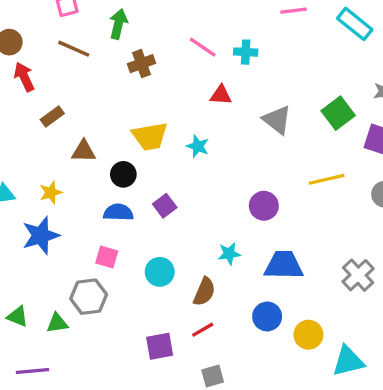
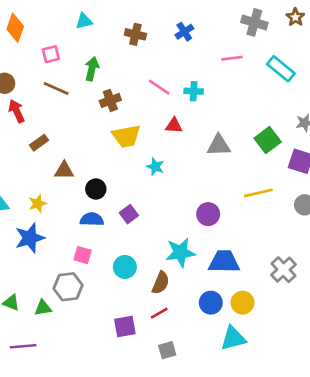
gray triangle: (277, 120) -> (219, 145), turned -40
yellow trapezoid: (150, 136) -> (126, 136), moved
cyan star: (229, 254) -> (180, 252), size x1.6
yellow circle: (308, 335) -> (243, 303), moved
cyan triangle: (348, 361) -> (233, 338), moved

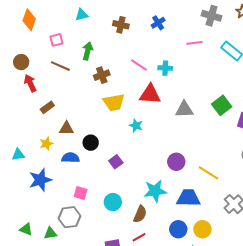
red triangle: (174, 126) -> (150, 94), size x1.6
yellow line: (258, 193) -> (208, 173), moved, turned 45
yellow star: (38, 204) -> (46, 144), moved
blue semicircle: (92, 219) -> (71, 158), moved

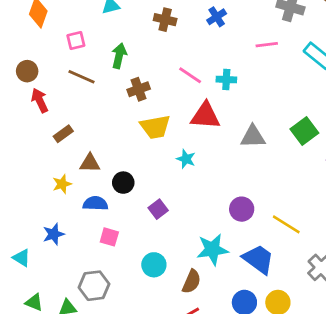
cyan triangle: (18, 155) -> (22, 258), moved, turned 40
blue star: (40, 180) -> (54, 234), size x0.7
pink square: (81, 193) -> (109, 237), moved
blue trapezoid: (188, 198) -> (258, 259), turned 35

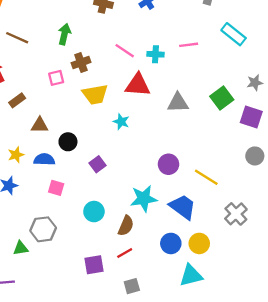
pink square: (76, 40) -> (56, 78), moved
pink line: (267, 45) -> (189, 45), moved
brown line: (81, 77) -> (17, 38), moved
yellow star: (62, 184) -> (16, 155), moved

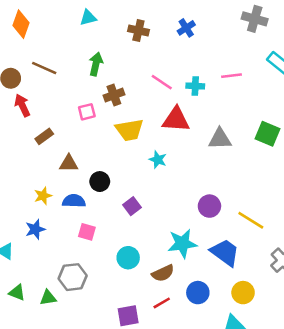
green square: (222, 98) -> (268, 134), turned -30
brown semicircle: (126, 226) -> (163, 273), turned 42
blue circle: (171, 243) -> (198, 293), moved

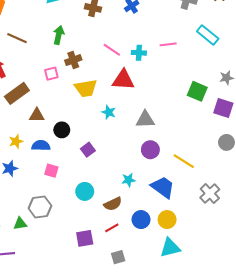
brown rectangle: (44, 136) -> (17, 93), size x1.6
gray triangle: (220, 139) -> (145, 119), moved
cyan star: (182, 244) -> (128, 180), size x0.6
yellow circle: (243, 293) -> (167, 220), moved

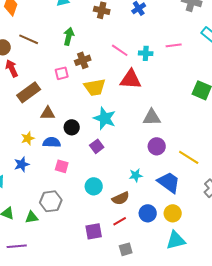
cyan star: (109, 112) -> (105, 118), moved, size x1.6

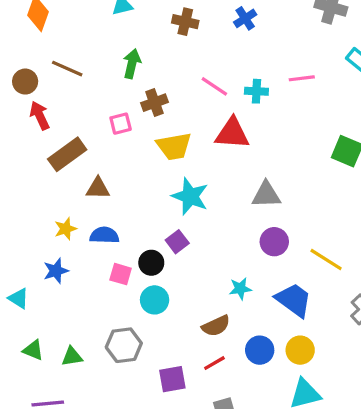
black circle: (72, 127) -> (151, 263), moved
cyan circle: (94, 186) -> (155, 300), moved
gray hexagon: (51, 201) -> (124, 345), moved

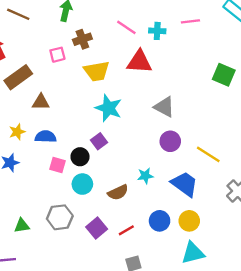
gray triangle: (266, 195) -> (164, 107), turned 30
brown semicircle: (216, 326) -> (118, 192), moved
purple square: (172, 379) -> (97, 228), moved, turned -30

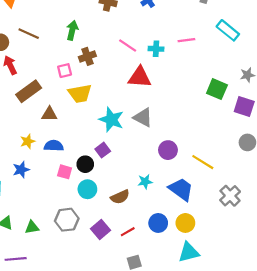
yellow trapezoid: (97, 71) -> (80, 93), moved
gray triangle: (164, 107) -> (143, 117), moved

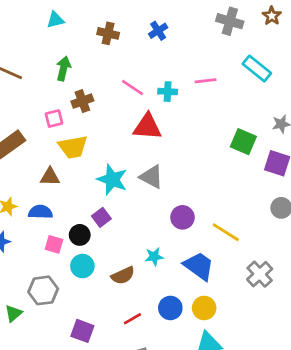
brown triangle: (49, 114) -> (50, 177), moved
gray hexagon: (67, 220) -> (43, 290), moved
green triangle: (32, 227) -> (13, 313), turned -32
purple square: (100, 230) -> (82, 331), moved, turned -30

